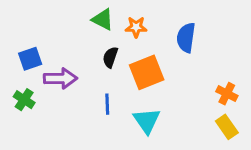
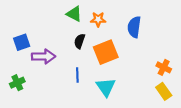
green cross: (24, 100) -> (17, 83), moved, turned 32

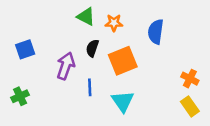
purple arrow: (44, 56) -> (66, 66), moved, turned -70

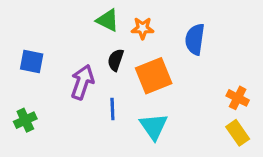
blue square: (25, 49) -> (32, 61), turned 30

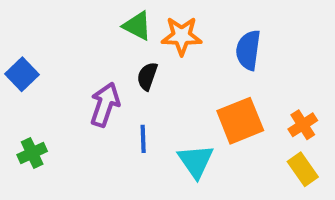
orange star: (143, 28) -> (182, 36), size x1.4
blue square: (32, 61) -> (22, 74), moved, turned 35
orange square: (154, 76) -> (240, 121), moved
orange cross: (238, 98) -> (303, 125), turned 30

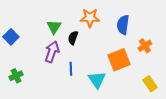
green triangle: (137, 26) -> (54, 27), moved, turned 35
orange cross: (303, 125) -> (145, 46), moved

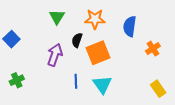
green triangle: (54, 27) -> (57, 17), moved
orange square: (119, 60) -> (98, 53), moved
blue line: (71, 69) -> (76, 81), moved

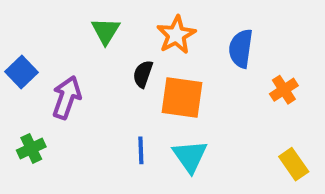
orange star: (95, 19) -> (176, 35), turned -30
orange square: (98, 53) -> (182, 98), turned 30
purple arrow: (55, 55) -> (67, 98), moved

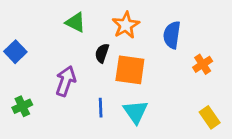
green triangle: (106, 31) -> (75, 22), turned -35
purple arrow: (67, 98) -> (66, 81), moved

